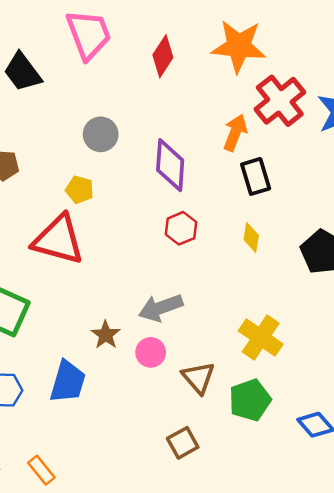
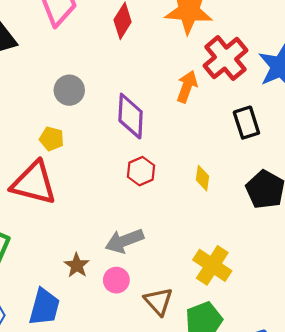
black rectangle: (256, 176) -> (246, 123), moved

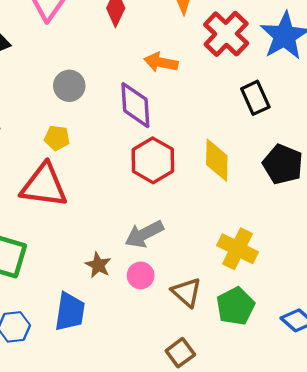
orange arrow: (187, 87) -> (161, 62), moved, turned -92
red hexagon: (141, 171) -> (153, 160), size x1.5
yellow diamond: (202, 178) -> (217, 160), size x1.6

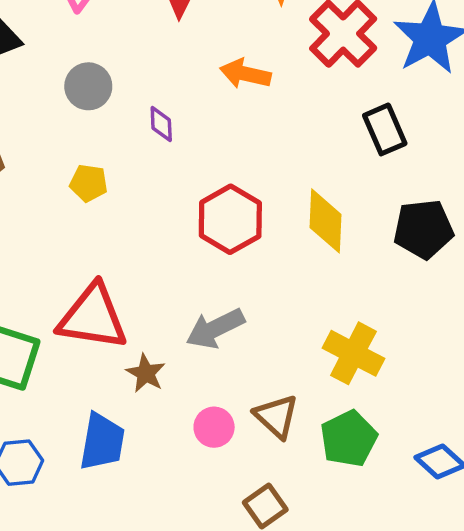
gray circle: (69, 86) -> (88, 86), moved
purple diamond: (135, 105) -> (161, 124), moved, size x0.5
black pentagon: (283, 164) -> (423, 229), turned -30
red triangle: (44, 186) -> (93, 317), moved
pink circle: (141, 275) -> (214, 427), moved

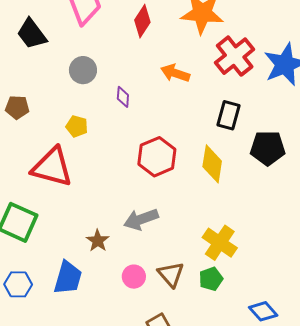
black rectangle: (385, 129) -> (229, 115), moved, turned 32
black pentagon: (423, 229) -> (268, 148), moved
red triangle: (93, 317) -> (52, 167), moved
green pentagon: (349, 439) -> (211, 279), moved, size x0.7

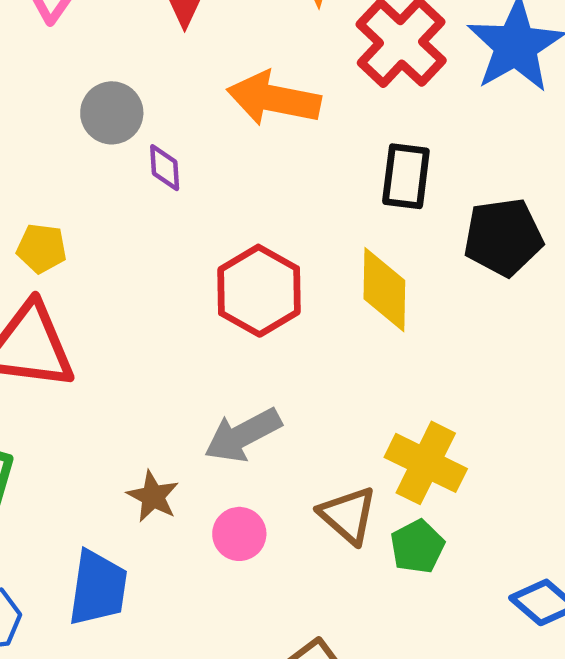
gray circle: (83, 70) -> (112, 113), moved
orange arrow: (175, 73) -> (274, 99), size x1.4
yellow pentagon: (77, 126) -> (42, 248), moved
brown triangle: (171, 274) -> (348, 515), moved
pink circle: (134, 277) -> (239, 534), moved

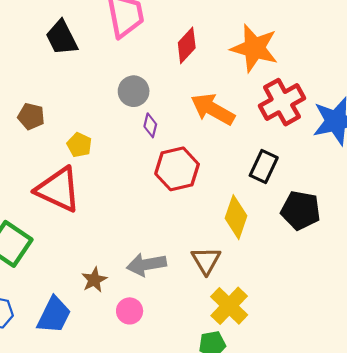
red hexagon: (259, 291) -> (177, 169), moved
brown triangle: (348, 515) -> (206, 261), moved

